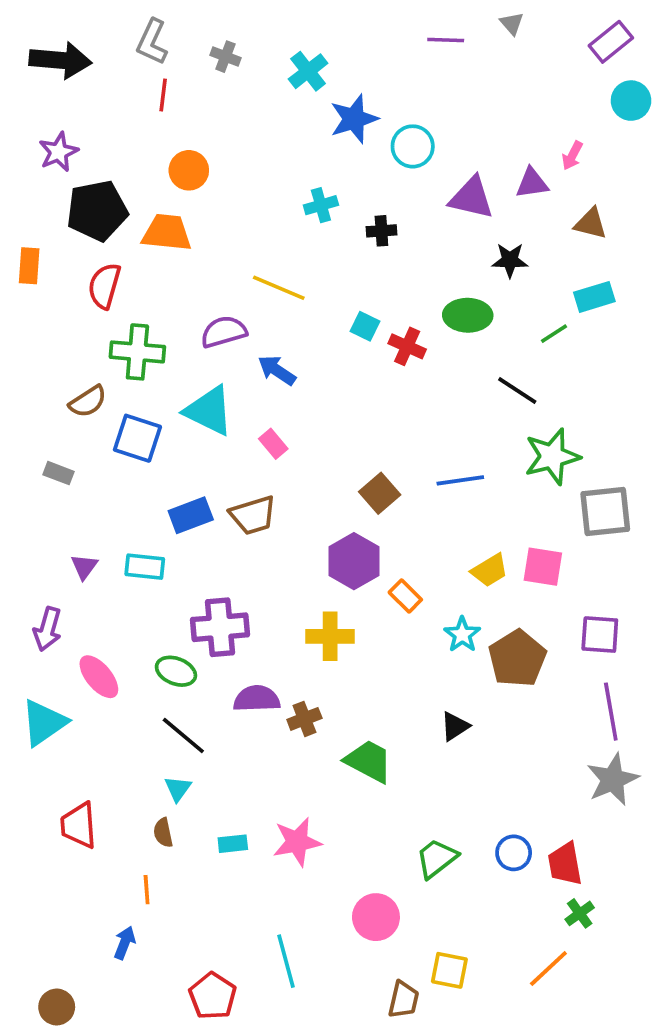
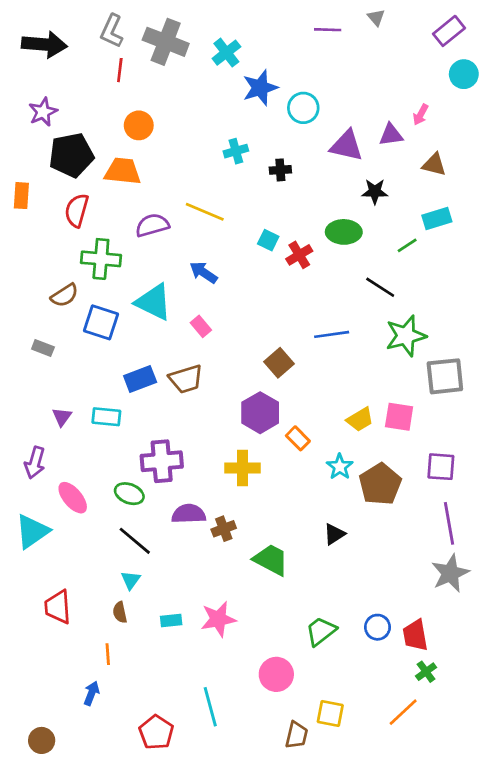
gray cross: (226, 57) -> (166, 42), size x2.0
purple semicircle: (224, 332) -> (152, 225), moved
red cross: (407, 346) -> (299, 255), turned 35
blue line: (460, 480) -> (332, 334), moved

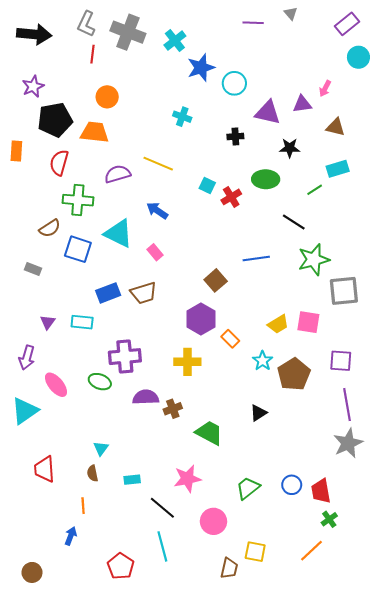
cyan cross: (236, 151) -> (182, 117), turned 36
black cross: (280, 170) -> (235, 136), moved
black line: (135, 541) -> (162, 508), moved
pink star: (218, 619) -> (187, 479), moved

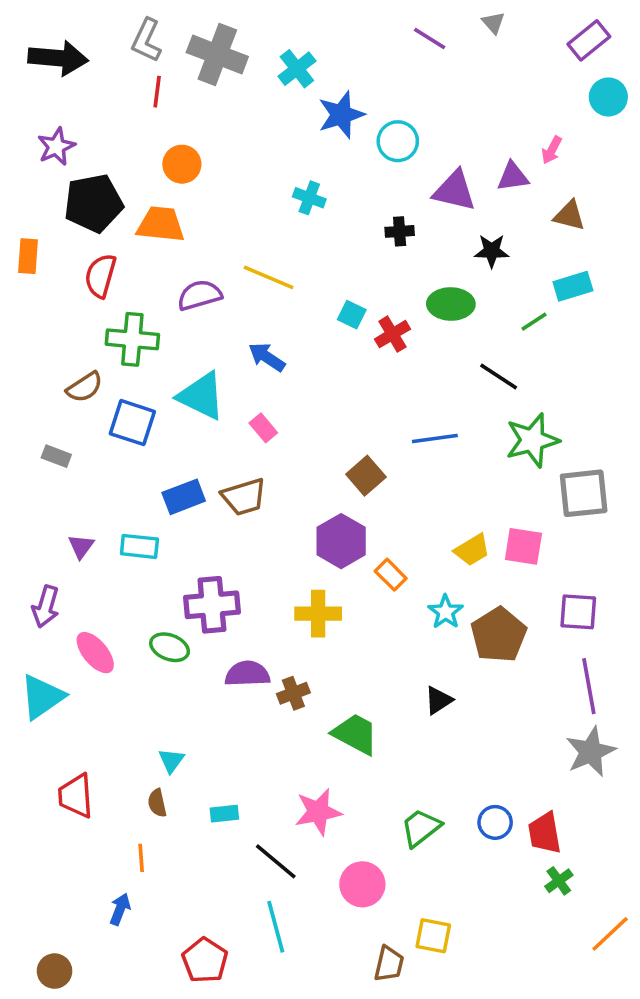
purple line: (253, 23) -> (430, 39), turned 30
orange line: (312, 551) -> (610, 934), moved

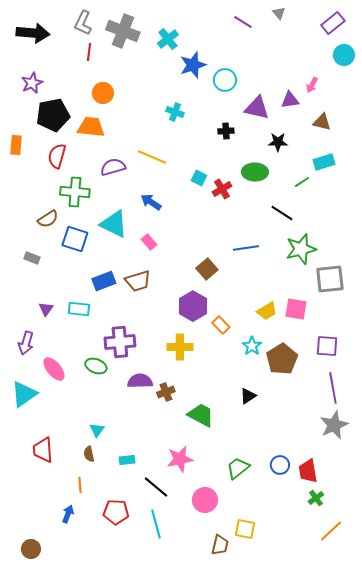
orange line: (610, 934) -> (331, 531), moved
red pentagon: (205, 960) -> (116, 512), moved, turned -30

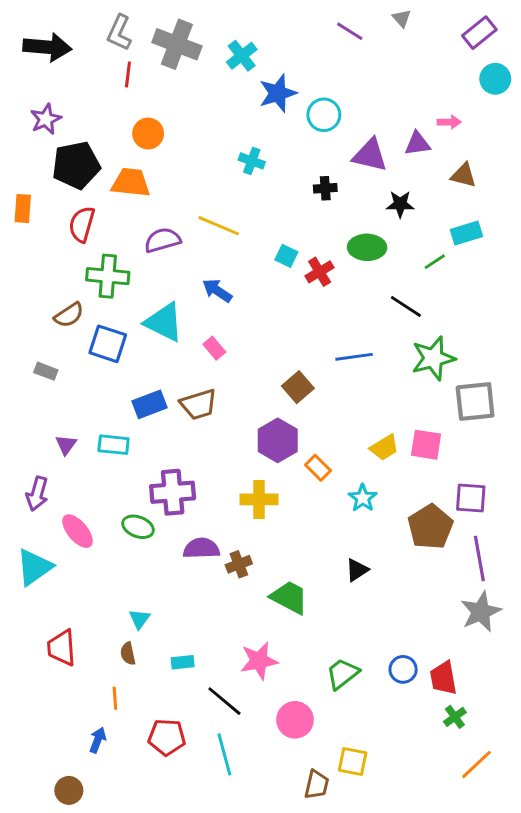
pink arrow: (312, 85) -> (449, 122), turned -119
brown pentagon: (282, 359) -> (430, 527), moved
brown circle: (31, 549) -> (69, 790), moved

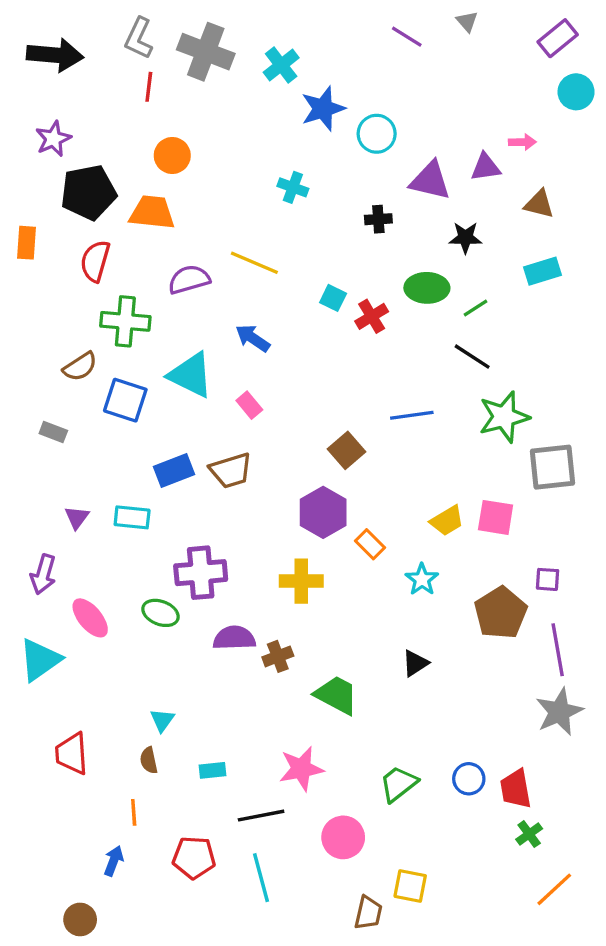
green line: (435, 262) -> (475, 308), moved
purple square: (471, 498) -> (548, 579), size x0.7
black line: (224, 701) -> (261, 816), turned -51

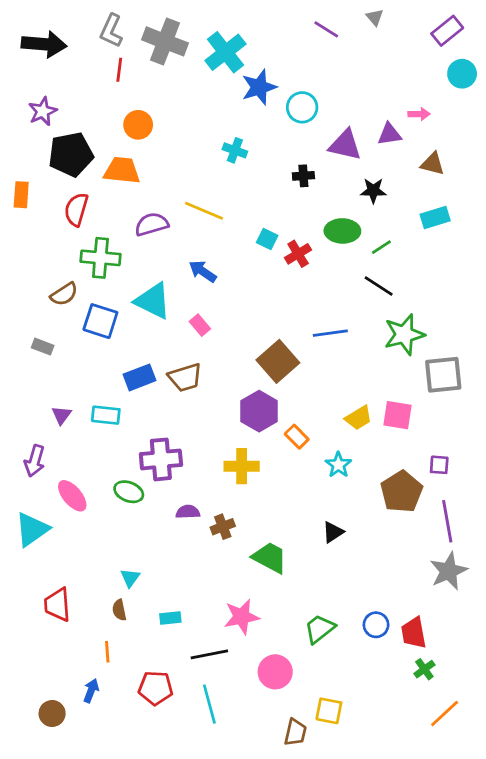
cyan cross: (281, 65) -> (225, 52), size x1.4
brown square: (346, 450) -> (278, 361), size x1.4
purple semicircle: (234, 638) -> (188, 512), size x0.7
brown circle: (80, 919) -> (52, 714), moved

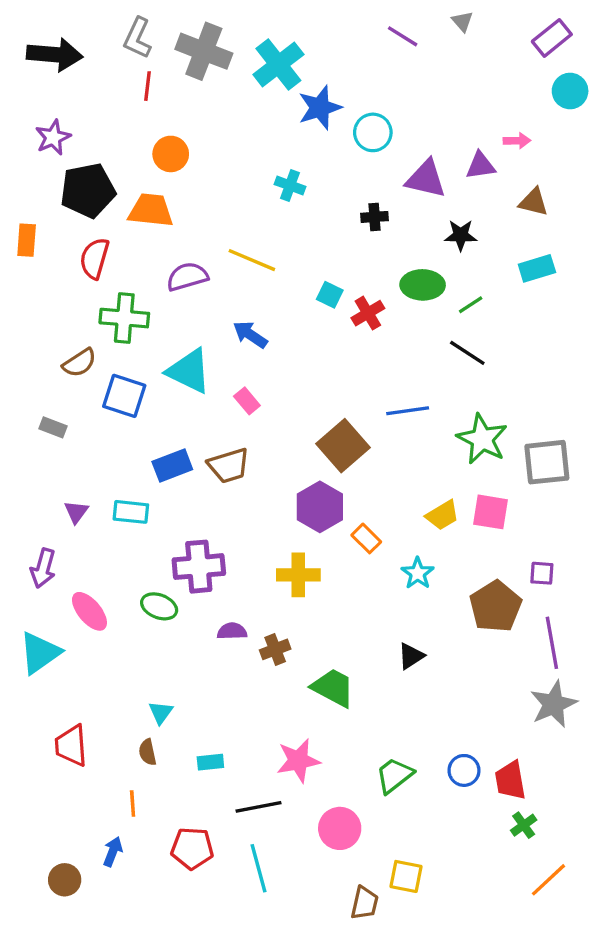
green star: (404, 334) -> (482, 439), moved, turned -30

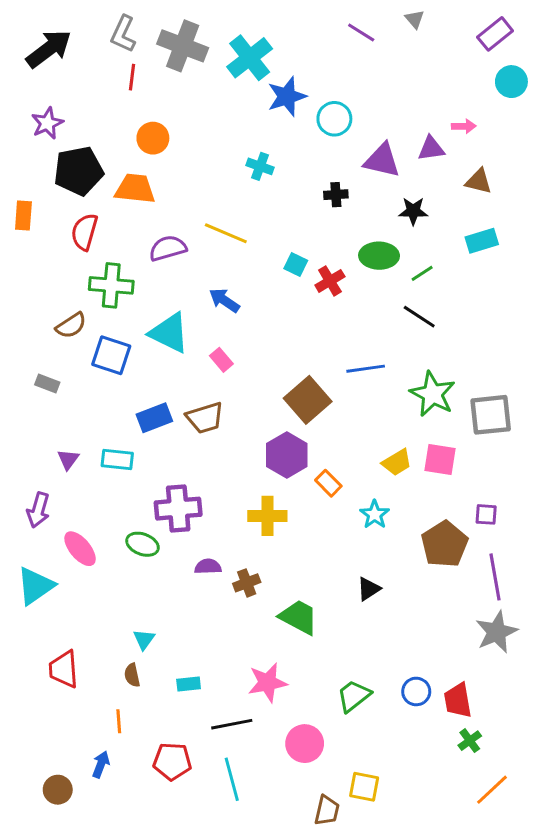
black arrow: (55, 55) -> (49, 49), turned -42

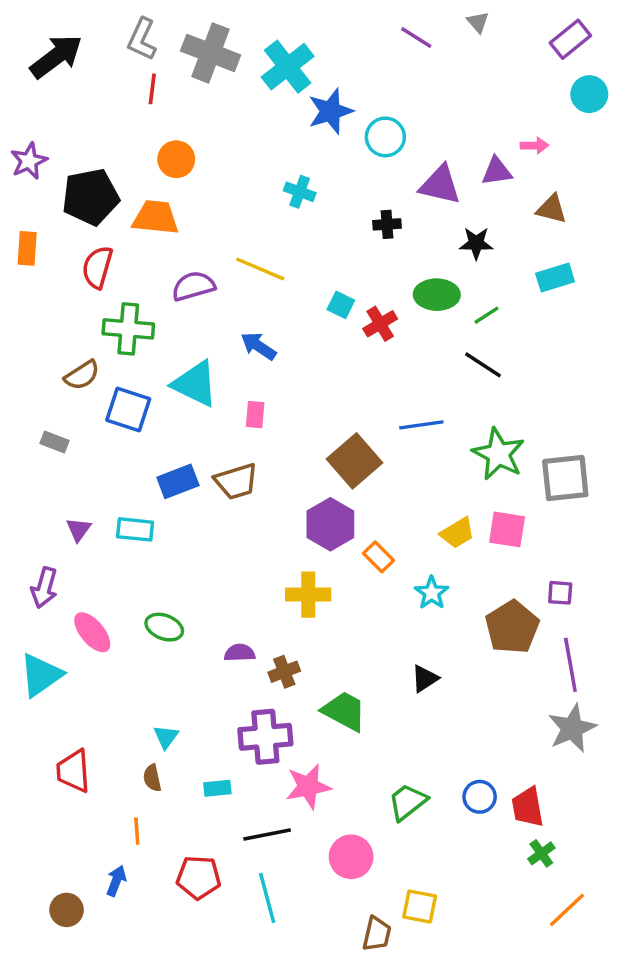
purple star: (47, 123) -> (29, 161), moved
pink rectangle: (221, 360) -> (255, 415), turned 45
purple cross: (178, 509) -> (265, 737), moved

